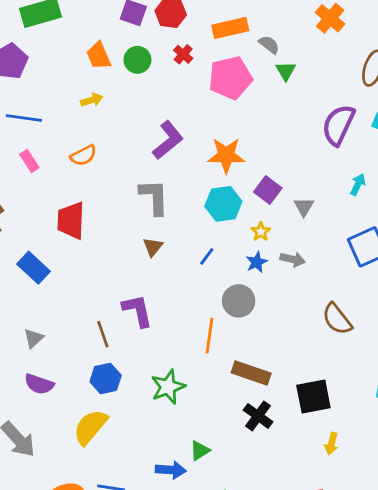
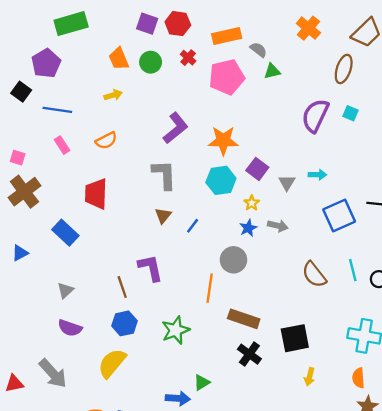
green triangle: (286, 71) -> (272, 71), turned 48
cyan arrow: (358, 185) -> (318, 175), moved, turned 66
blue line: (207, 257) -> (193, 226), moved

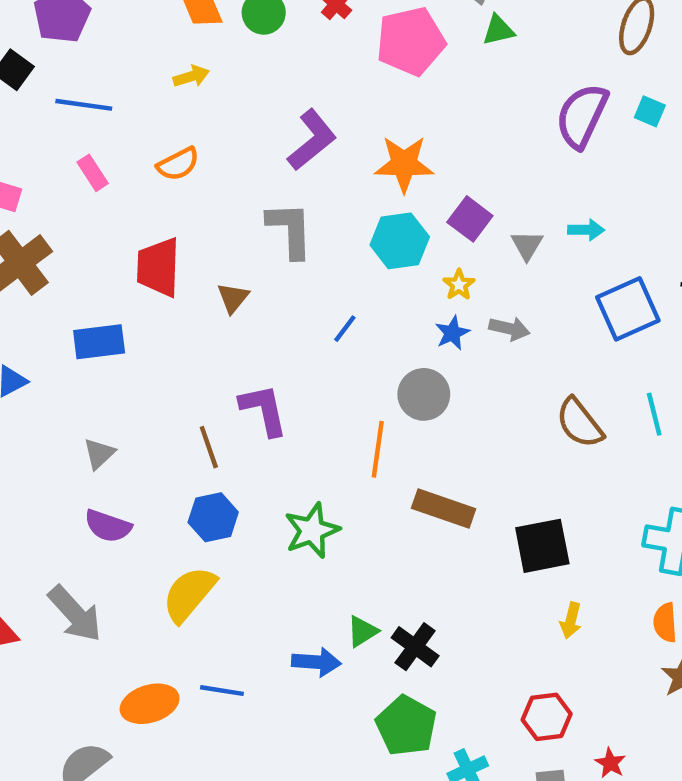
brown triangle: (163, 216) -> (233, 298), moved
blue rectangle: (65, 233) -> (99, 342), turned -50
black cross: (249, 354) -> (415, 647), moved

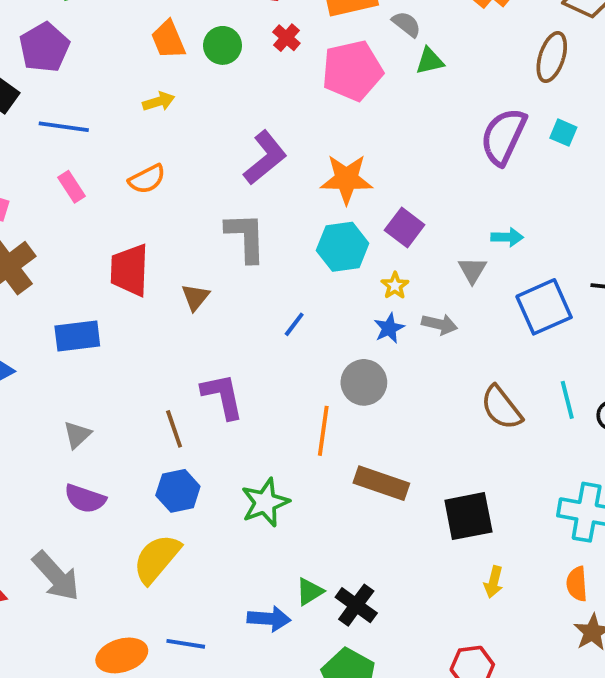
gray triangle: (527, 245) -> (472, 270), moved

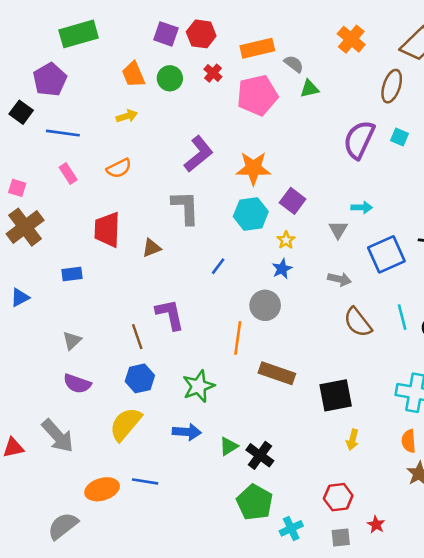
brown triangle: (195, 297) -> (152, 248), turned 30
gray arrow: (439, 324) -> (339, 279), moved
blue rectangle: (77, 336) -> (72, 274), size x0.7
blue arrow: (269, 619) -> (187, 432), moved

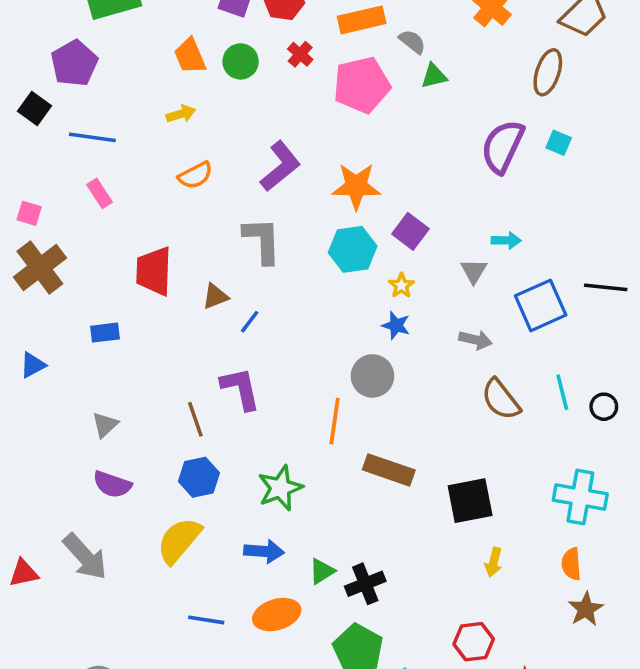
orange semicircle: (119, 168) -> (195, 175), moved
blue line: (218, 266) -> (250, 322), moved
blue star: (282, 269) -> (396, 325), turned -30
black cross: (260, 455) -> (365, 584), turned 32
orange ellipse: (102, 489) -> (277, 615), moved

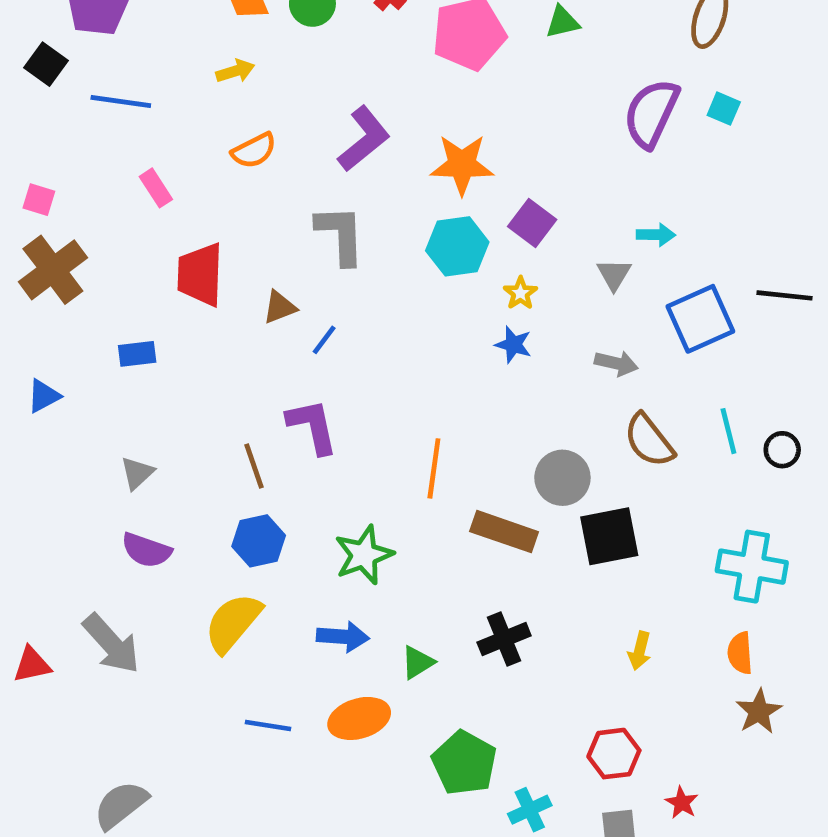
pink rectangle: (100, 193) -> (156, 188), moved
gray circle: (372, 376) -> (562, 478), moved
black square: (470, 501) -> (609, 536), moved
black cross: (365, 584) -> (504, 639), moved

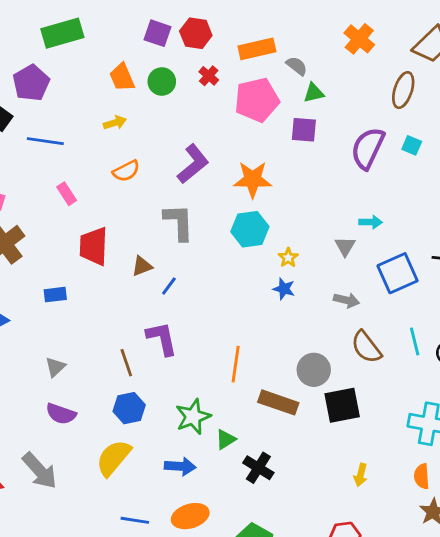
purple square: (532, 223) -> (304, 130), moved, turned -32
black cross: (504, 639) -> (258, 468), moved, turned -36
green triangle: (418, 662) -> (226, 439), moved

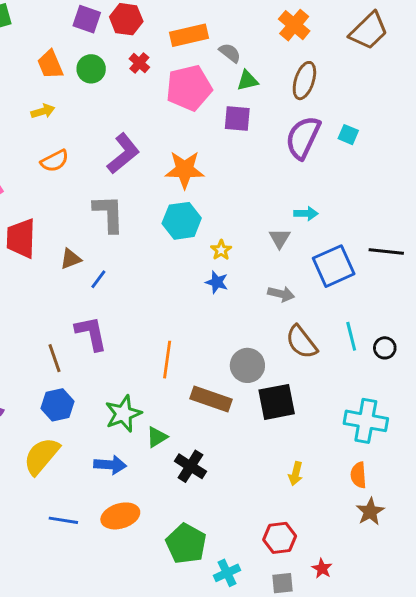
brown ellipse: (403, 90) -> (304, 81), moved

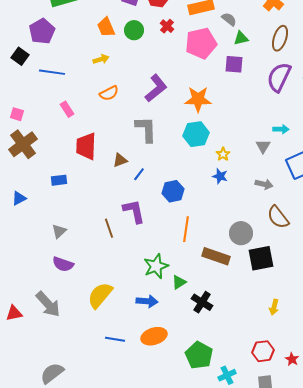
blue hexagon: (58, 405) -> (173, 191), moved
red star: (322, 569) -> (292, 359), moved

